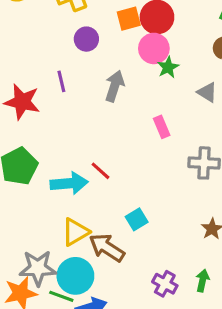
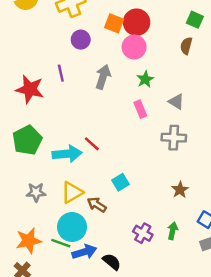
orange square: (129, 19) -> (114, 23), turned 36
green star: (168, 67) -> (145, 79), moved
gray triangle: (207, 92) -> (176, 102), moved
brown arrow: (107, 248) -> (97, 205), size x0.7
gray star: (38, 268) -> (36, 192), moved, size x0.7

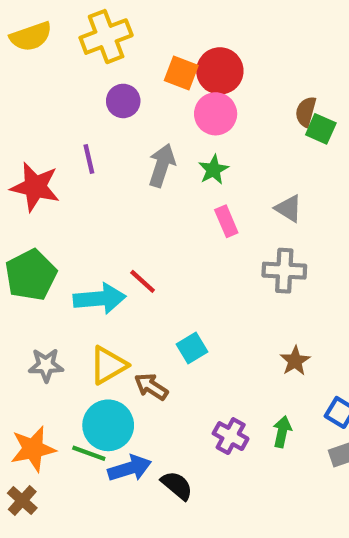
green square: (195, 20) -> (321, 129), moved
green star: (145, 79) -> (213, 170), moved

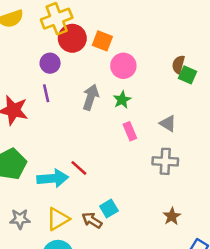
red circle: (220, 71) -> (72, 38), moved
purple circle: (123, 101) -> (50, 63), moved
brown arrow: (151, 387) -> (92, 220), moved

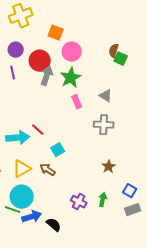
red circle: (72, 38) -> (40, 61), moved
green star: (122, 100) -> (71, 78), size x1.5
cyan square: (109, 208) -> (58, 150), moved

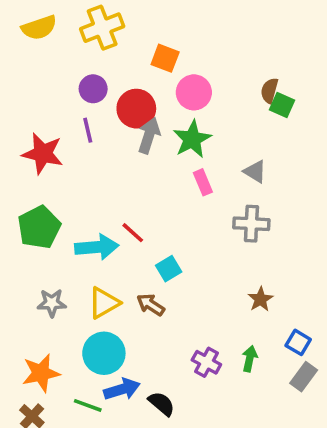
green line: (13, 210) -> (88, 405), moved
gray rectangle: (133, 210) -> (304, 377), turned -35

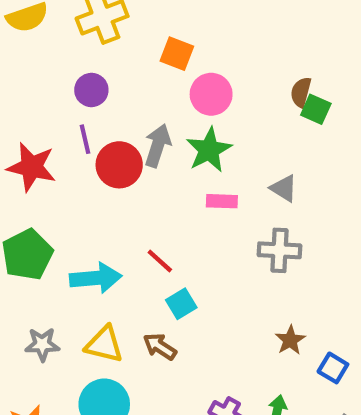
red circle: (136, 109) -> (119, 165), moved
pink rectangle: (203, 182) -> (222, 201), turned -65
red line: (133, 233) -> (160, 261), moved
yellow triangle: (104, 303) -> (104, 344), turned 44
blue square: (298, 342) -> (333, 368), moved

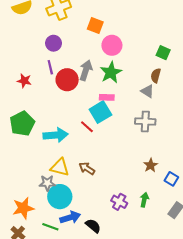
brown semicircle: (301, 92) -> (156, 76), moved
red star: (32, 167) -> (24, 81), size x0.6
pink rectangle: (222, 201) -> (107, 97), moved
cyan square: (181, 304) -> (100, 112), moved, size x1.5
gray star: (42, 344) -> (47, 183), moved

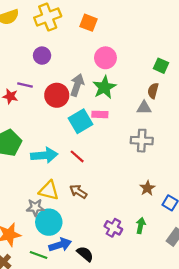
orange square: (95, 25) -> (88, 23), moved
purple line: (50, 67) -> (25, 85), moved, turned -64
gray triangle: (147, 91) -> (144, 108), turned -32
cyan square: (100, 112) -> (81, 121), moved
red line: (87, 127) -> (77, 156), moved

